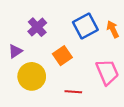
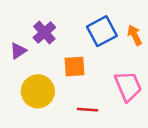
purple triangle: (15, 51) -> (18, 51), moved
orange square: (62, 56) -> (74, 66), turned 30

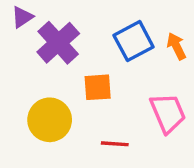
purple cross: (44, 33) -> (58, 43), size x1.4
purple triangle: (18, 51) -> (22, 17), moved

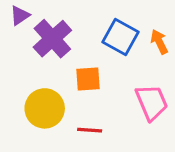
blue square: (134, 41) -> (121, 37), turned -33
red line: (115, 144) -> (90, 130), moved

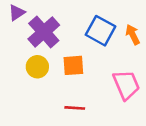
yellow circle: (45, 108) -> (37, 67), moved, size x0.7

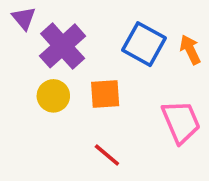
purple triangle: (17, 13) -> (24, 18), turned -36
red line: (75, 108) -> (107, 155), turned 36

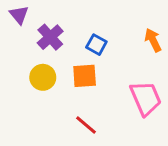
blue square: (144, 44) -> (96, 45), moved, size x0.6
purple cross: (63, 46) -> (50, 37), size x0.7

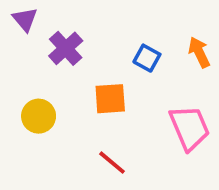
blue square: (96, 45) -> (147, 58), moved
yellow circle: (43, 77) -> (39, 116), moved

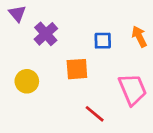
blue square: (147, 58) -> (103, 41), turned -30
red line: (112, 163) -> (95, 114), moved

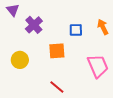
red line: (95, 114) -> (57, 87), moved

